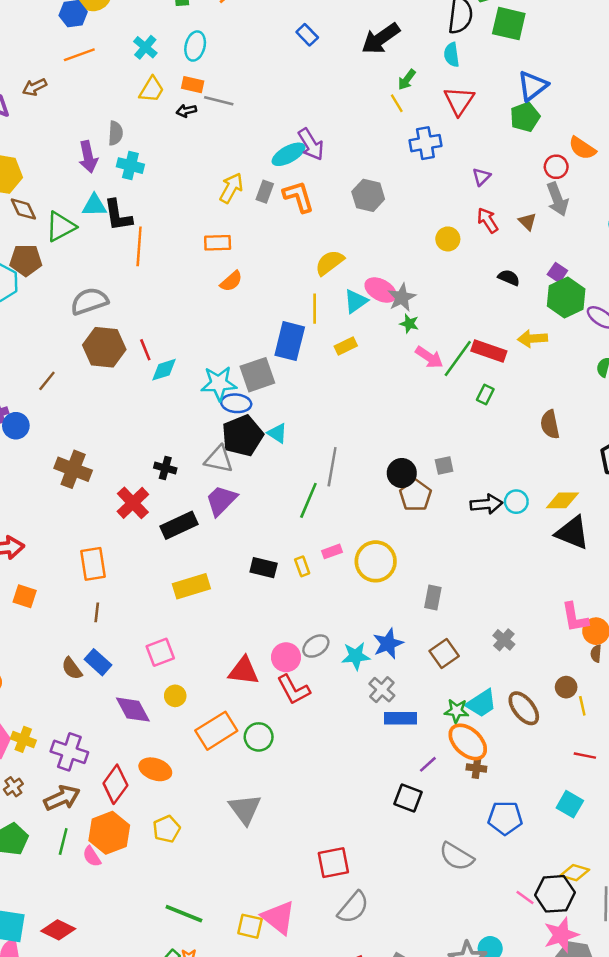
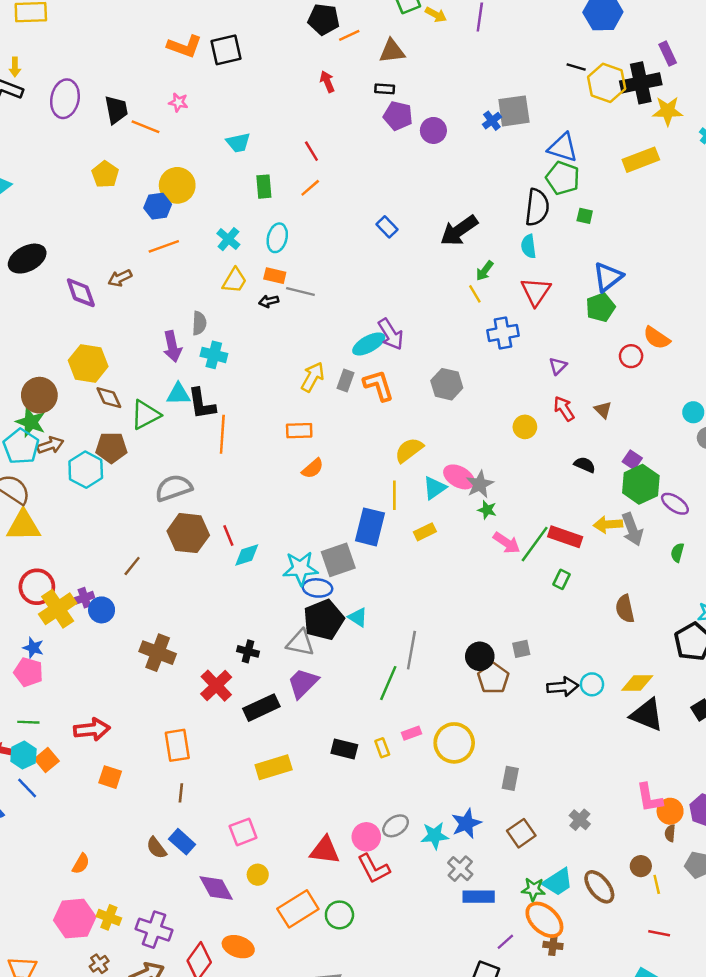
green square: (509, 24) -> (585, 216), size x0.5
gray arrow: (557, 199) -> (632, 529), moved

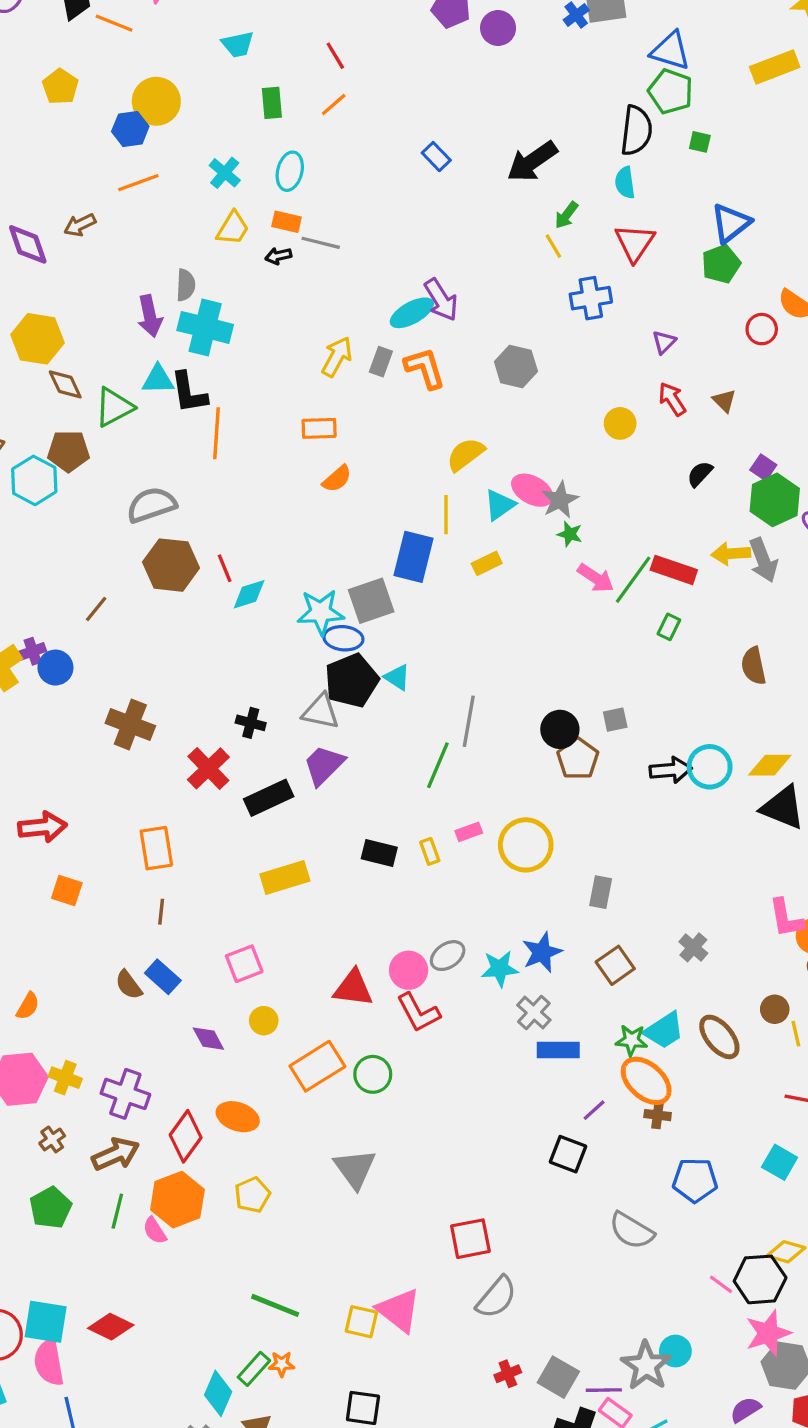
cyan cross: (214, 355) -> (205, 327), size x1.5
black semicircle: (585, 465) -> (700, 474), turned -70
cyan circle: (592, 684) -> (710, 767), size x1.4
purple diamond: (216, 888) -> (208, 1039), size x0.7

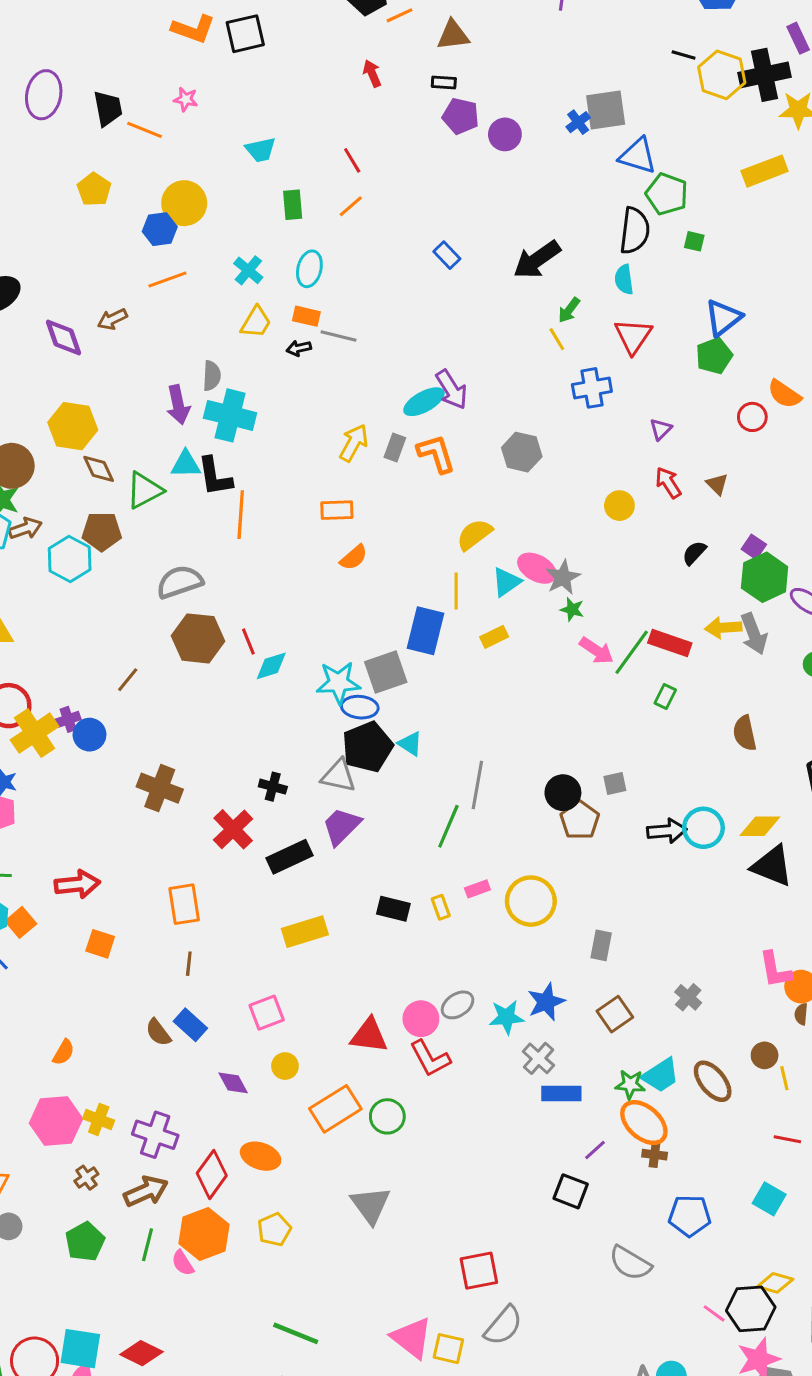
blue triangle: (671, 51) -> (638, 156), moved
yellow square: (361, 1322) -> (448, 1349), moved

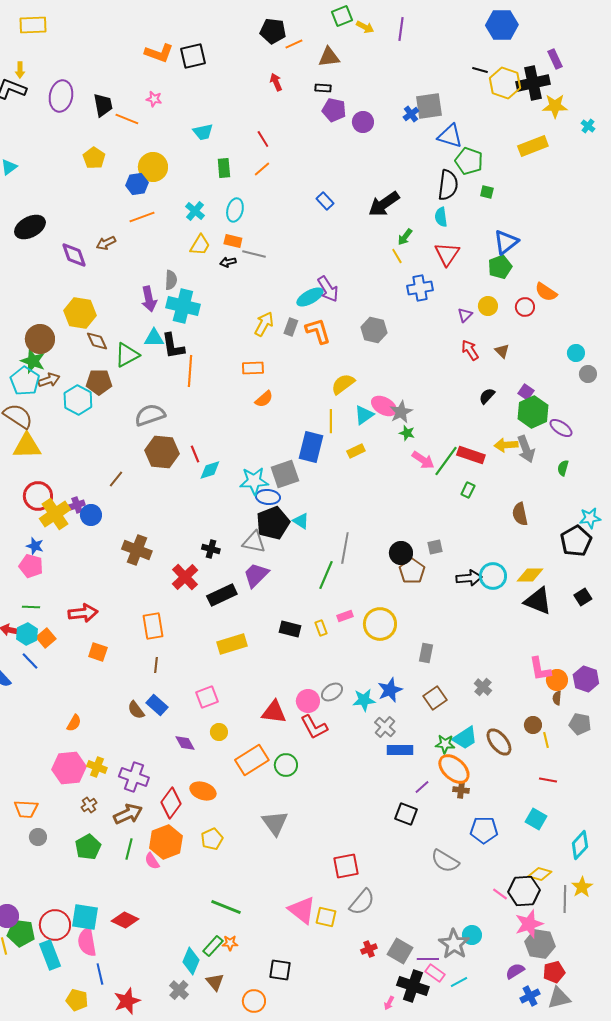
yellow circle: (619, 506) -> (488, 306), moved

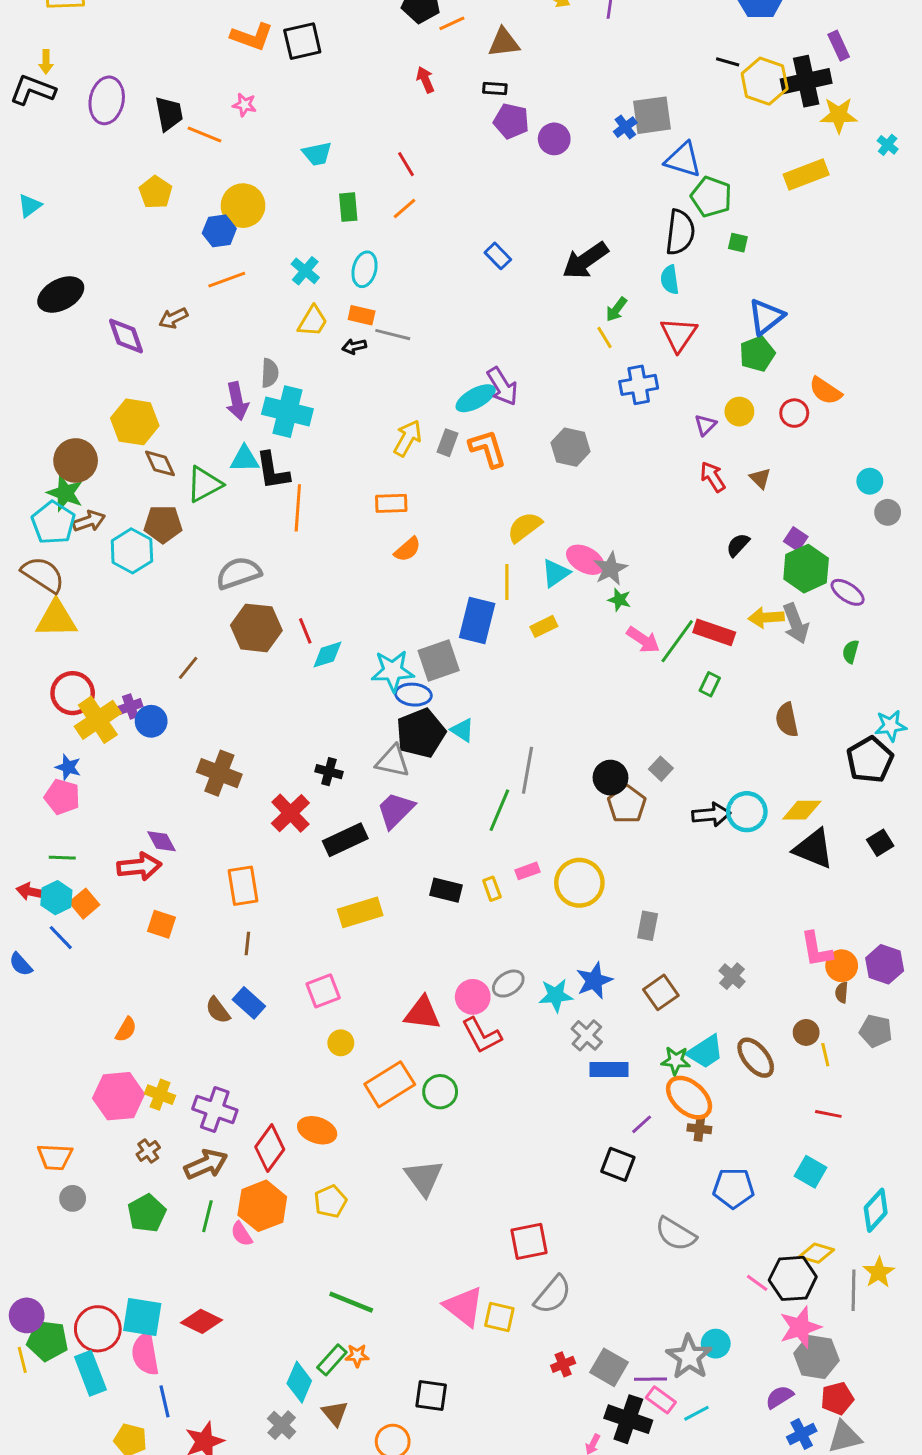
gray square: (435, 547) -> (661, 769), turned -35
purple diamond: (185, 743) -> (162, 841), moved

